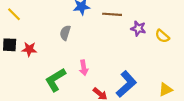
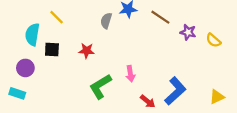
brown line: (112, 14) -> (160, 17), turned 30
gray semicircle: (65, 33) -> (106, 21), moved
red star: (29, 49) -> (87, 51), moved

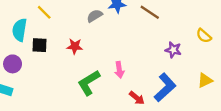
gray semicircle: (106, 21) -> (95, 16), turned 42
purple star: (188, 32) -> (173, 50), moved
yellow triangle: (217, 97) -> (205, 80), moved

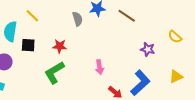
gray semicircle: (95, 16) -> (77, 19), turned 104
green L-shape: (89, 83) -> (54, 72), moved

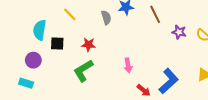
yellow line: (32, 16) -> (70, 14), moved
brown line: (127, 16) -> (155, 14), turned 30
purple star: (148, 49) -> (179, 32), moved

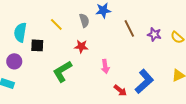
yellow line: (70, 14) -> (56, 24), moved
brown line: (155, 14) -> (129, 28), moved
red star: (88, 45) -> (81, 46), moved

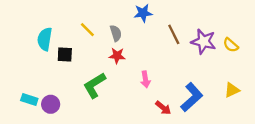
gray semicircle: (84, 20) -> (116, 33), moved
purple star: (154, 34) -> (203, 41), size x1.5
purple circle: (14, 61) -> (51, 104), moved

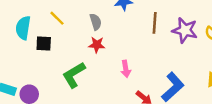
yellow line: (87, 30) -> (57, 18), moved
brown line: (174, 34) -> (155, 23), turned 30

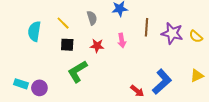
gray semicircle: (96, 22) -> (92, 18), moved
black square: (44, 44) -> (67, 45), moved
pink arrow: (126, 69) -> (122, 41), moved

